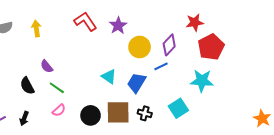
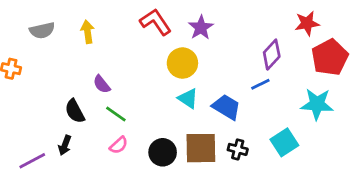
yellow circle: (140, 47) -> (182, 63), moved
blue trapezoid: (136, 83) -> (226, 107), turned 90
black arrow: (24, 118) -> (65, 145), moved

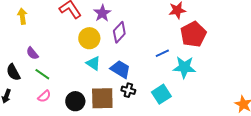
purple diamond: (272, 55) -> (119, 32), moved
blue line: (260, 84) -> (162, 53), moved
black cross: (238, 149) -> (128, 90), moved

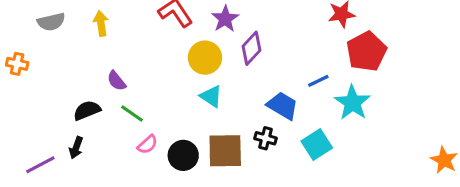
cyan star: (184, 67) -> (352, 103), turned 30
blue trapezoid: (120, 69) -> (283, 106), moved
black semicircle: (13, 72) -> (87, 110), turned 96
pink semicircle: (44, 96) -> (148, 145), moved

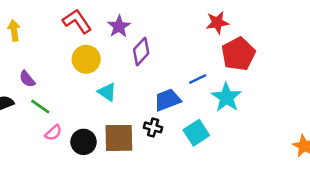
yellow circle: (205, 58) -> (86, 59), moved
blue trapezoid: (283, 106) -> (167, 100), turned -52

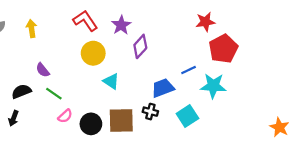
cyan star: (226, 97) -> (213, 86), turned -30

